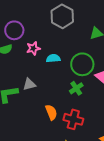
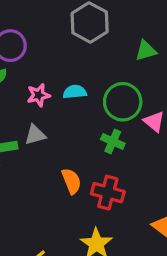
pink star: (33, 48) -> (38, 95), moved
green cross: (76, 88) -> (113, 141), turned -32

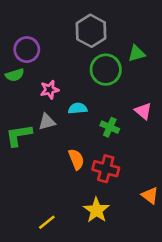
cyan semicircle: (75, 92) -> (78, 108), moved
green circle: (123, 102) -> (106, 70), moved

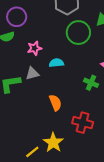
green cross: (110, 127) -> (91, 83), moved
red cross: (106, 169) -> (83, 123), moved
yellow star: (96, 210) -> (53, 142), moved

